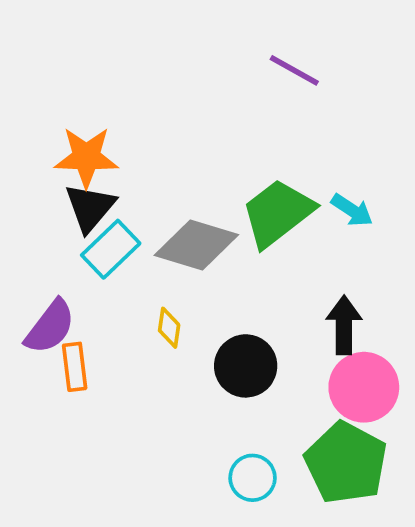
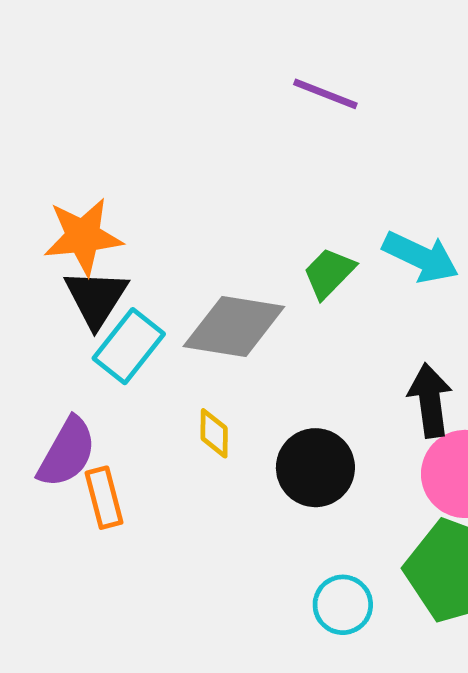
cyan arrow: (352, 210) -> (421, 257), size x1.4
green trapezoid: (278, 213) -> (329, 273), size x0.6

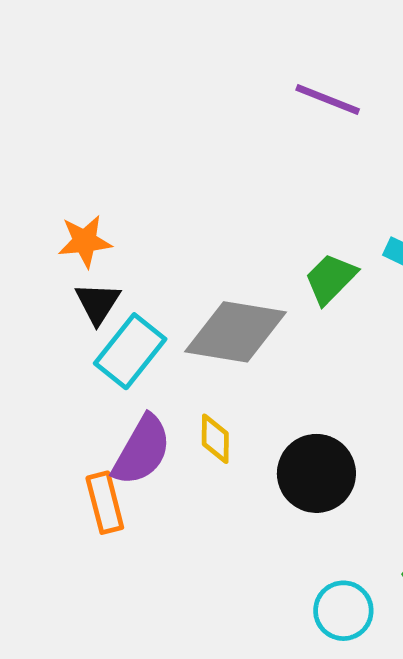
orange star: (83, 236) -> (85, 241), size x0.7
black triangle: (96, 298) -> (98, 303), size x0.7
purple semicircle: (67, 452) -> (142, 450), moved

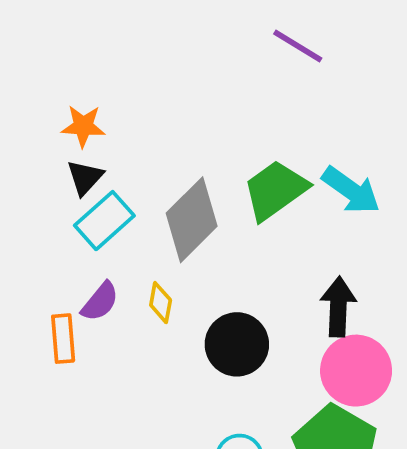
green trapezoid: (331, 279) -> (275, 190), size x1.5
gray diamond: (235, 332) -> (192, 220), turned -64
purple semicircle: (142, 450) -> (100, 302), size x0.7

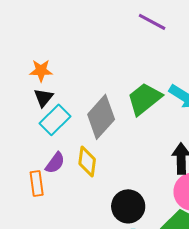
yellow diamond: (161, 303) -> (87, 162), size x1.4
black circle: (237, 344) -> (128, 206), moved

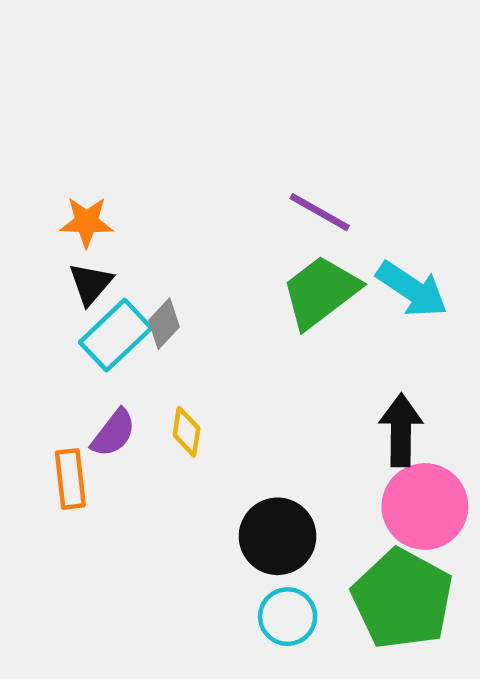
purple line: (152, 22) -> (320, 212), moved
gray diamond: (101, 117) -> (164, 324), moved, size x0.5
yellow diamond: (87, 162) -> (186, 432), size x0.7

